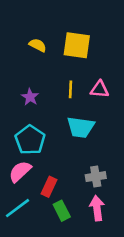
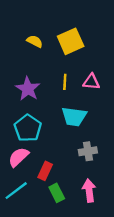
yellow square: (77, 45) -> (71, 41), turned -32
purple star: (30, 97) -> (28, 89), size x1.5
gray cross: (96, 177) -> (88, 151), moved

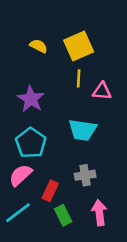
yellow line: (65, 82) -> (79, 78), moved
gray cross: (88, 151) -> (85, 175), moved

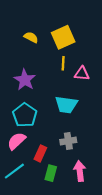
green rectangle: (63, 215) -> (51, 173), turned 42

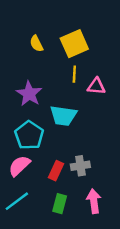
yellow semicircle: (31, 37) -> (36, 44), turned -144
cyan trapezoid: (66, 105) -> (63, 116), moved
red rectangle: (40, 153) -> (56, 171), moved

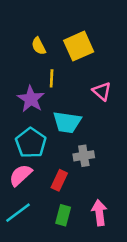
yellow line: (74, 74) -> (52, 78), moved
pink triangle: (96, 86) -> (102, 91), turned 36
gray cross: (80, 166) -> (84, 156), moved

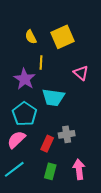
gray cross: (84, 156) -> (67, 134), moved

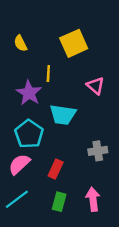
yellow semicircle: (31, 37) -> (20, 43), moved
gray cross: (67, 134) -> (98, 151), moved

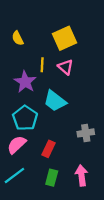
pink triangle: (95, 86) -> (66, 67), moved
cyan trapezoid: (63, 115) -> (55, 101), turned 30

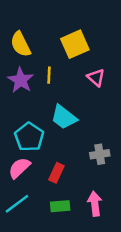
yellow semicircle: (18, 38) -> (21, 44), size x1.5
pink triangle: (66, 67) -> (96, 78), moved
purple star: (25, 82) -> (21, 80), moved
green rectangle: (52, 178) -> (60, 206), turned 70

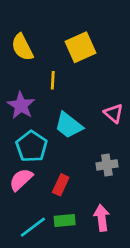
pink triangle: (96, 78) -> (114, 113), moved
purple star: (21, 80) -> (21, 105), moved
cyan line: (17, 204) -> (33, 227), moved

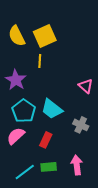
yellow square: (81, 47) -> (45, 36), moved
cyan trapezoid: (69, 125) -> (52, 109), moved
gray cross: (107, 165) -> (81, 125), turned 35

